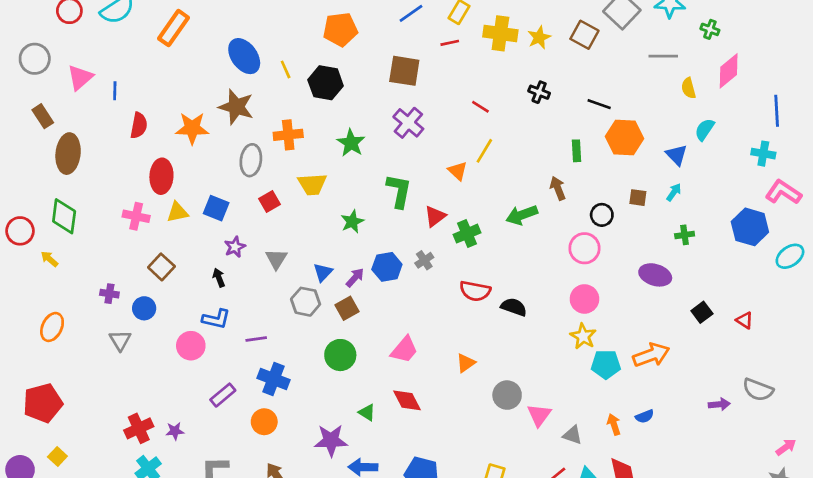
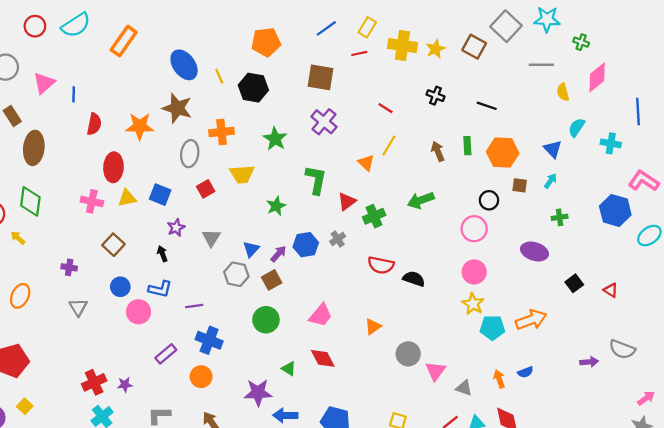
orange hexagon: (625, 138) -> (503, 152), moved
cyan cross: (763, 154) -> (611, 143), moved
brown arrow: (558, 188) -> (438, 151), moved
blue circle: (144, 308) -> (120, 287), moved

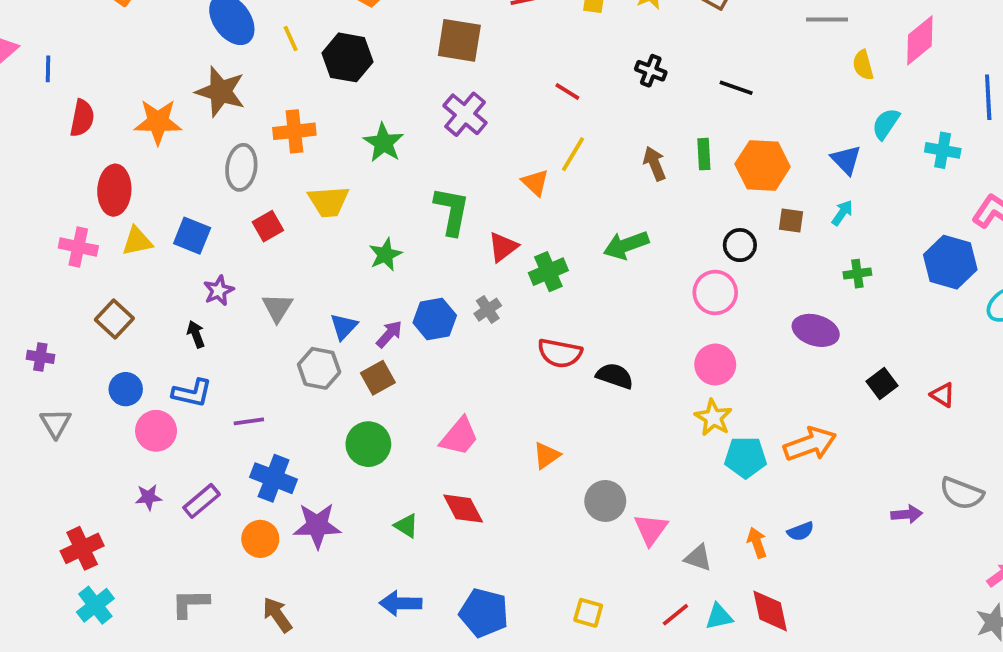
purple star: (125, 385) -> (148, 497), moved
purple star: (258, 393) -> (317, 526), moved

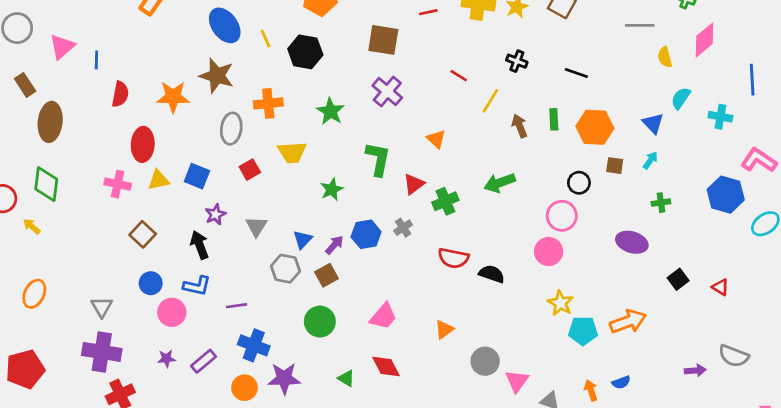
yellow line: (573, 154) -> (490, 101), moved
black arrow: (196, 334) -> (200, 245), size x1.5
purple cross: (40, 357) -> (102, 352), moved, size x2.0
pink circle: (715, 364) -> (549, 251), moved

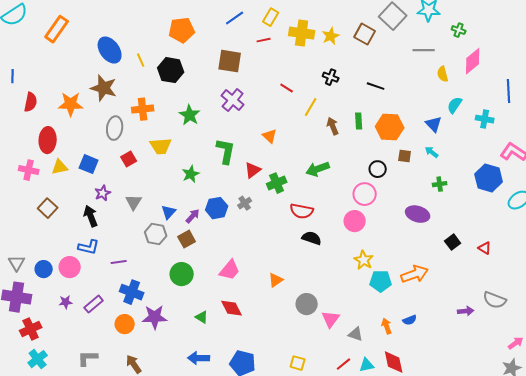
cyan arrow: (650, 160) -> (432, 152), turned -88
red semicircle: (453, 258) -> (302, 211), moved
blue circle: (151, 283) -> (44, 269), moved

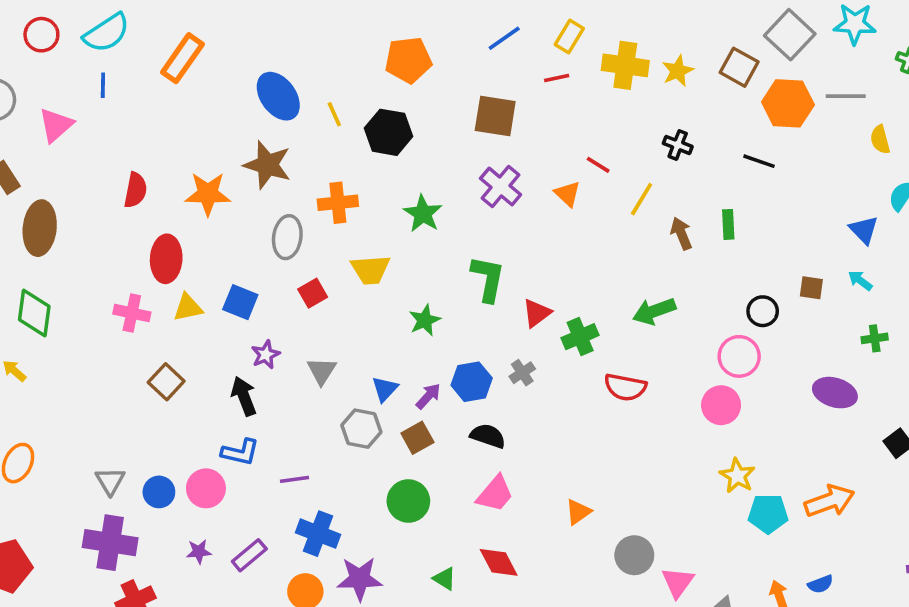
blue line: (13, 76) -> (103, 85), moved
orange hexagon: (390, 127) -> (788, 103), moved
orange triangle: (270, 136) -> (567, 194), moved
black semicircle: (312, 238) -> (488, 436), moved

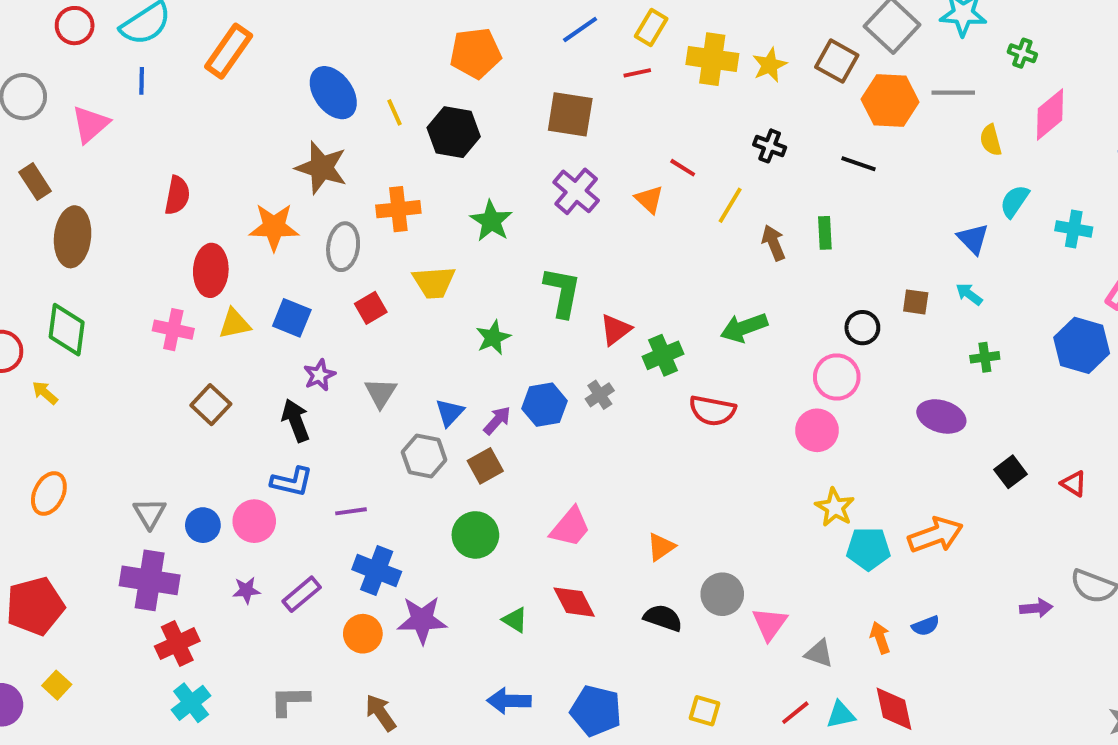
orange star: (208, 194) -> (274, 227), moved
black semicircle: (488, 436) -> (663, 618), moved

